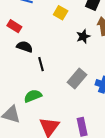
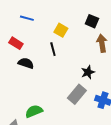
black star: (83, 36) -> (88, 72), moved
black line: (41, 64) -> (53, 49), moved

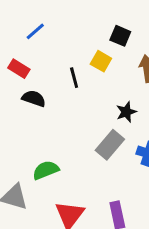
blue line: (27, 18) -> (35, 31), turned -56
black square: (92, 21) -> (120, 36), moved
yellow square: (61, 30) -> (101, 61), moved

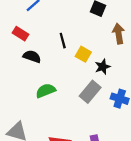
yellow square: (101, 61) -> (83, 54), moved
green semicircle: (46, 170) -> (46, 91), moved

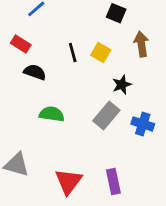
yellow square: (83, 54) -> (101, 52), moved
green semicircle: (46, 91) -> (52, 114), turned 30

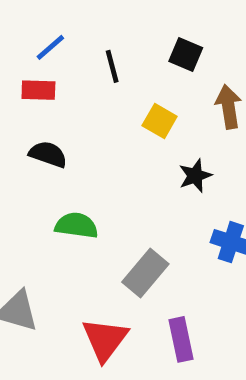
red rectangle: (21, 44) -> (38, 90), moved, turned -30
black line: (73, 52) -> (112, 66), moved
gray rectangle: (106, 116) -> (145, 273), moved

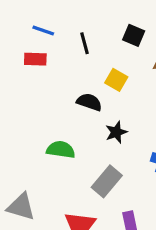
blue line: (50, 47) -> (43, 31), turned 60
black semicircle: (48, 154) -> (89, 102), moved
black star: (195, 176) -> (116, 132), moved

